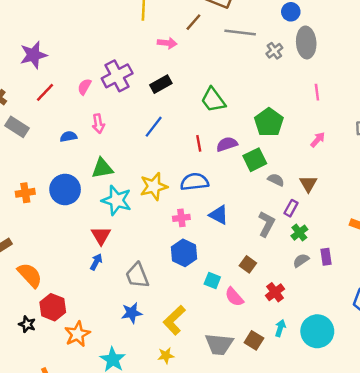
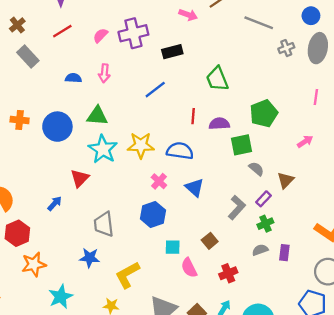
pink cross: (181, 218) -> (159, 181), turned 35
blue arrow: (96, 262) -> (55, 203), moved
cyan square: (212, 280) -> (173, 247), turned -35

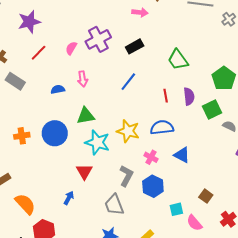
purple semicircle: (219, 124) -> (189, 96), turned 102
yellow star: (141, 145) -> (128, 131), turned 30
gray L-shape: (237, 208) -> (126, 176), moved

